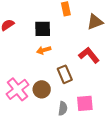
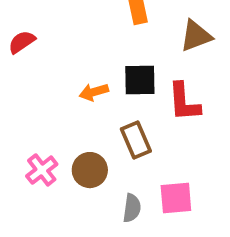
black square: (43, 29) -> (140, 80), moved
red L-shape: (89, 55) -> (184, 102), turned -145
pink cross: (18, 89) -> (42, 170), size x0.7

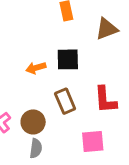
red L-shape: (184, 102) -> (105, 100), moved
gray semicircle: (132, 208) -> (36, 148), moved

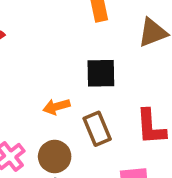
orange arrow: (36, 68) -> (56, 107), moved

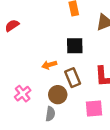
brown circle: (55, 157) -> (58, 95), moved

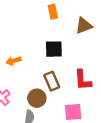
orange arrow: (49, 65) -> (13, 61), moved

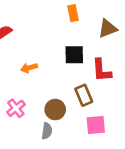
red L-shape: (83, 80) -> (102, 70), moved
brown rectangle: (52, 81) -> (84, 95), moved

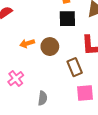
black square: (74, 55) -> (67, 19), moved
brown circle: (55, 110) -> (50, 47), moved

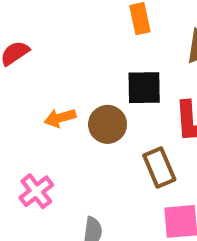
black square: (67, 19) -> (144, 88), moved

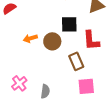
pink cross: (36, 191) -> (19, 83), moved

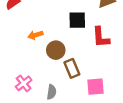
brown circle: (52, 41) -> (56, 50), moved
brown rectangle: (76, 61) -> (72, 68), moved

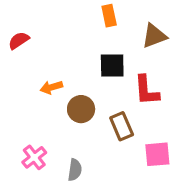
brown rectangle: (72, 68) -> (122, 126), moved
pink square: (95, 87) -> (157, 154), moved

